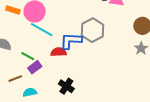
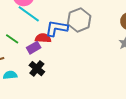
purple rectangle: (35, 67) -> (34, 48), moved
black cross: (66, 86) -> (37, 69), moved

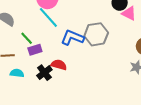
red semicircle: (43, 38) -> (59, 65), moved
purple rectangle: (34, 48) -> (35, 50), moved

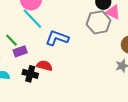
gray hexagon: (96, 34) -> (99, 22), moved
black cross: (44, 73) -> (30, 74), turned -35

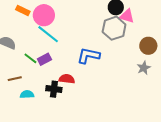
blue L-shape: (57, 38) -> (88, 56), moved
purple rectangle: (20, 51) -> (44, 59), moved

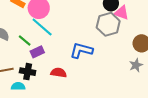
green line: (30, 58) -> (25, 40), moved
black cross: (54, 89) -> (28, 72), moved

